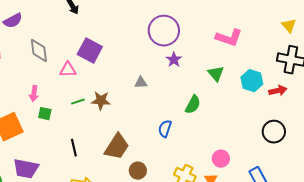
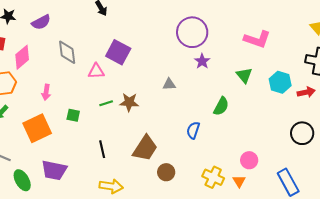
pink arrow: (34, 94) -> (46, 92), moved

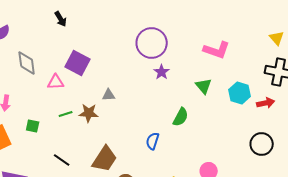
gray triangle: (169, 84) -> (109, 95), moved
black line: (102, 149) -> (62, 160), turned -42

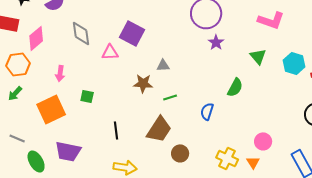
green line: (66, 114) -> (170, 97), moved
black line: (62, 160) -> (116, 130), turned 48

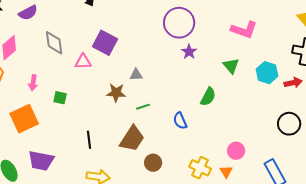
green square: (87, 96) -> (60, 98), moved
blue semicircle: (207, 111) -> (180, 121), turned -42

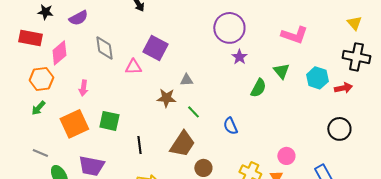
green semicircle: (208, 97) -> (258, 88), moved
green square: (60, 98) -> (109, 121), moved, size x1.5
green line: (143, 107) -> (193, 112), turned 64

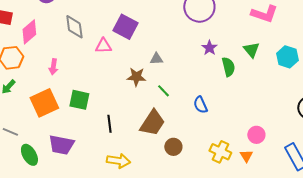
purple star: (239, 57) -> (209, 48), moved
green semicircle: (258, 88) -> (228, 67), turned -42

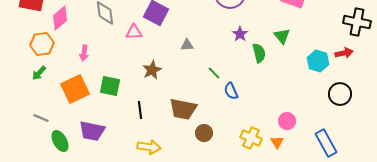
cyan hexagon: (287, 57) -> (318, 61), moved
brown star: (136, 77) -> (152, 70), moved, turned -30
green line: (163, 91) -> (214, 73), moved
brown trapezoid: (152, 123) -> (183, 109), turned 68

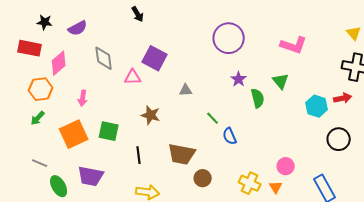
brown star: (152, 70) -> (151, 115), turned -30

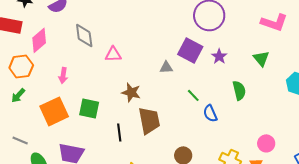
purple square: (155, 58) -> (190, 50), moved
green semicircle: (258, 98) -> (239, 90), moved
brown trapezoid: (182, 154) -> (149, 120), moved, turned -112

